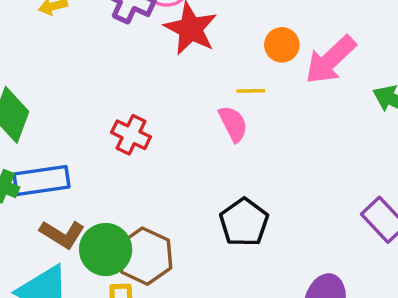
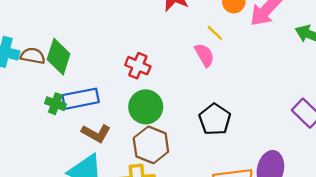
yellow line: (251, 91) -> (215, 33), turned 48
green circle: (106, 250) -> (146, 107), moved

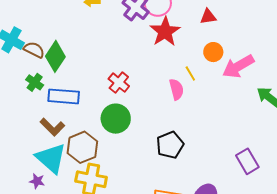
green cross: (55, 104) -> (35, 82), moved
brown L-shape: (96, 133) -> (52, 127), moved
brown hexagon: (151, 145) -> (82, 147), moved

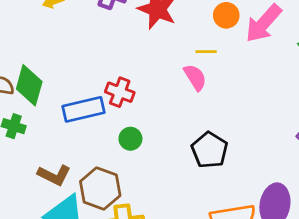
yellow line: (190, 73) -> (206, 52), turned -42
blue rectangle: (64, 96) -> (83, 109), moved
green circle: (116, 119) -> (130, 139), size x0.6

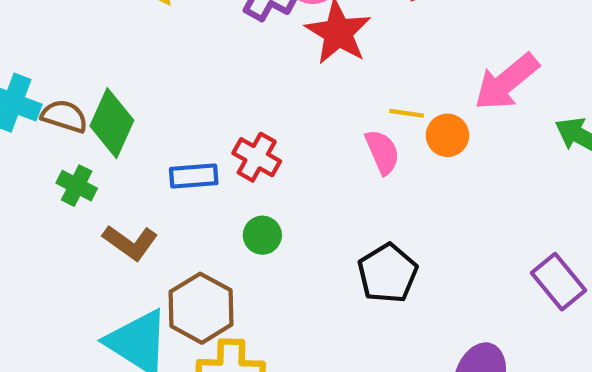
orange circle: (226, 15) -> (447, 135), moved
blue rectangle: (83, 109) -> (194, 176), size x0.7
brown L-shape: (54, 175) -> (130, 242), moved

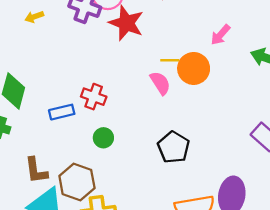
pink arrow: (506, 82) -> (220, 35), size x0.6
orange circle: (447, 135) -> (194, 68), size x1.4
brown L-shape: (130, 242) -> (36, 170), moved, turned 56

